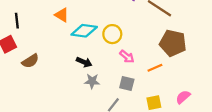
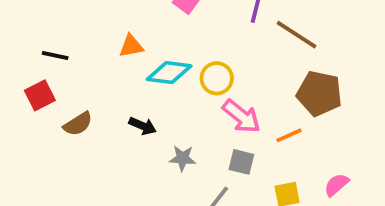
orange triangle: (62, 15) -> (131, 46), turned -40
black line: (17, 21) -> (55, 55), turned -72
pink arrow: (127, 57) -> (241, 116), size x1.5
black arrow: (84, 62) -> (143, 126), moved

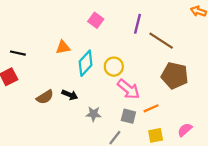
cyan diamond: (169, 73) -> (86, 63), turned -55
brown semicircle: (78, 124) -> (45, 97), moved
orange line: (289, 135) -> (151, 108), moved

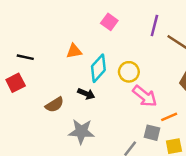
black arrow: (70, 95) -> (86, 94), moved
gray star: (93, 114) -> (81, 131), moved, size x1.5
gray square: (128, 116) -> (152, 133), moved

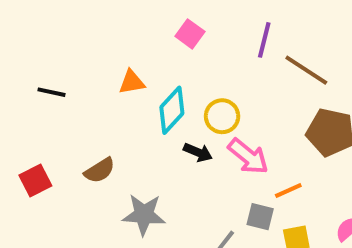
red square: (16, 83) -> (35, 180), moved
black arrow: (86, 94) -> (198, 152), moved

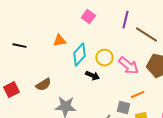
pink arrow: (248, 156) -> (128, 66), moved

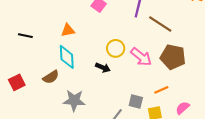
cyan diamond: (79, 55) -> (67, 57), moved, turned -45
orange line: (137, 95) -> (161, 90), moved

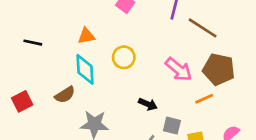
yellow circle: (116, 48) -> (124, 57), moved
black arrow: (103, 68) -> (148, 104), moved
orange line: (161, 90) -> (204, 99), moved

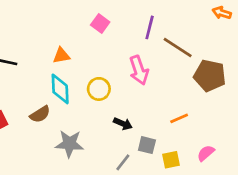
yellow circle: (124, 57) -> (99, 89), moved
pink arrow: (179, 69) -> (139, 70), moved, turned 32
brown pentagon: (219, 69) -> (210, 76), moved

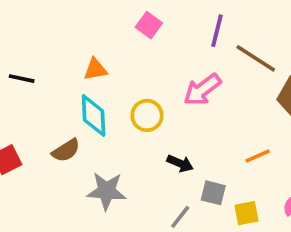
pink arrow: (139, 70) -> (202, 90), turned 72

